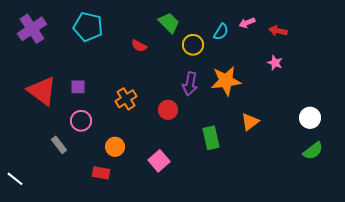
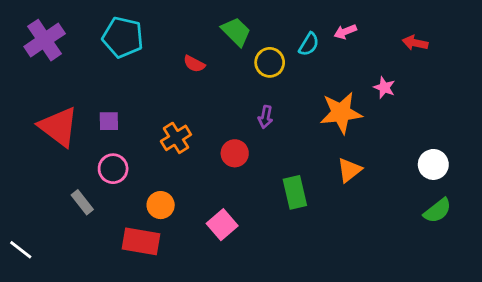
red arrow: (278, 31) -> (415, 43), moved
orange star: (226, 81) -> (341, 113), moved
purple arrow: (190, 84) -> (265, 117), size x0.7
red rectangle: (101, 173) -> (141, 241), size x1.5

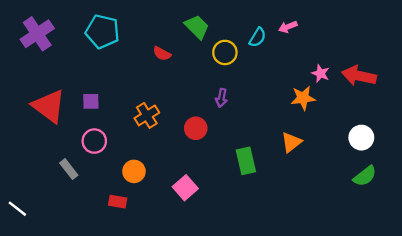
red arrow: (415, 43) -> (359, 76), moved, size x1.6
orange star: (341, 113) -> (303, 98), moved, size x0.7
red rectangle: (141, 241) -> (118, 202), size x0.6

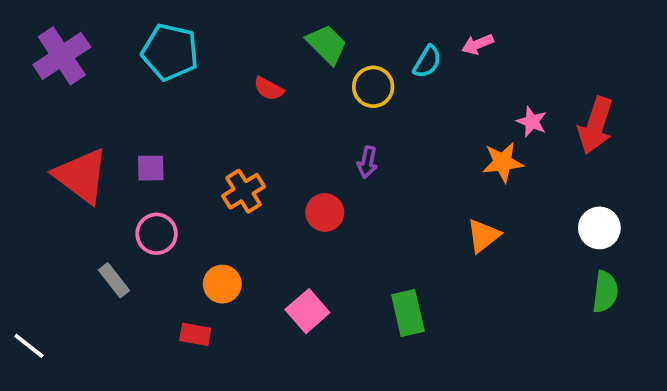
red arrow: (359, 76) -> (596, 125), turned -84
green rectangle: (246, 161) -> (408, 313), moved
green semicircle: (365, 176) -> (605, 292), turned -45

